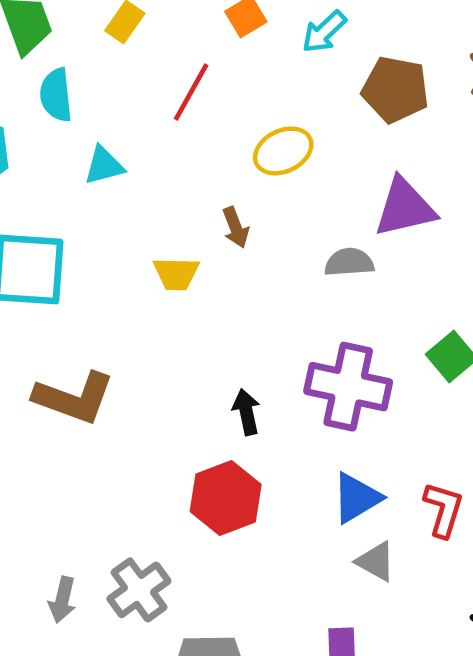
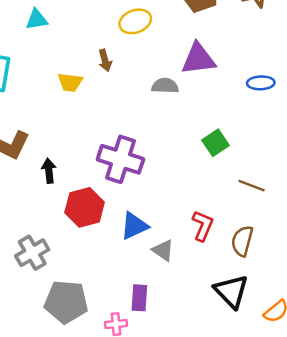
purple cross: (348, 387) -> (120, 159), moved
black arrow: (246, 412) -> (49, 171), moved
blue triangle: (357, 498) -> (134, 226), moved

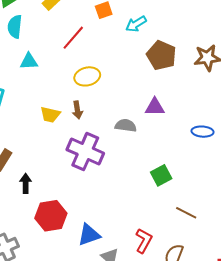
yellow ellipse: (135, 21) -> (87, 76), moved
purple triangle: (198, 59) -> (155, 107), size x0.7
brown arrow: (105, 60) -> (77, 110), moved
purple cross: (120, 159) -> (85, 151), moved

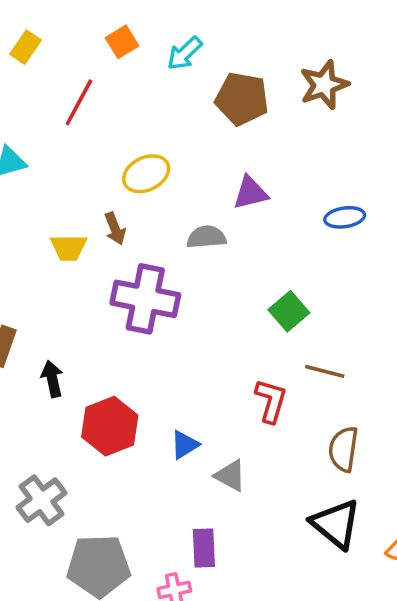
yellow ellipse: (87, 76) -> (146, 174), moved
brown line: (186, 213) -> (325, 371), moved
blue triangle: (89, 235) -> (185, 445), size x0.7
red L-shape: (144, 241) -> (271, 401), moved

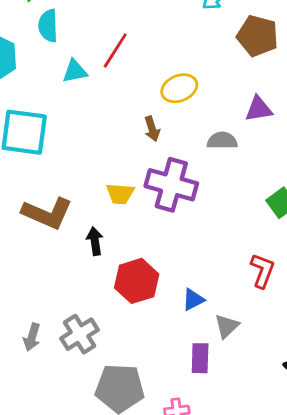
red line: (79, 102) -> (115, 50), moved
yellow trapezoid: (69, 247) -> (120, 194), moved
gray triangle: (230, 476) -> (227, 326), turned 44
purple rectangle: (204, 548) -> (200, 358), moved

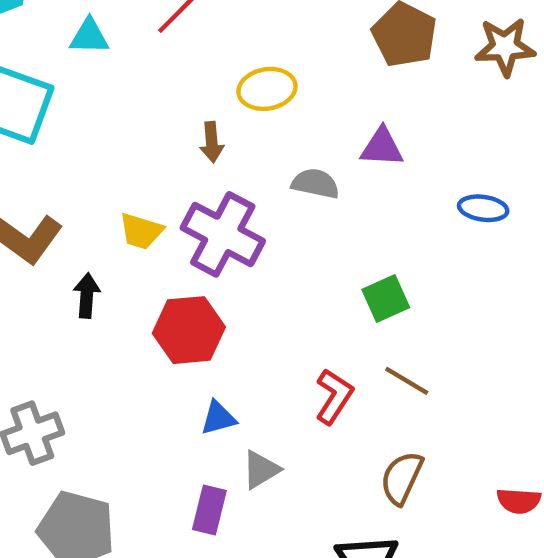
cyan triangle: (75, 71) -> (89, 36), moved
red hexagon: (137, 281) -> (189, 330), moved

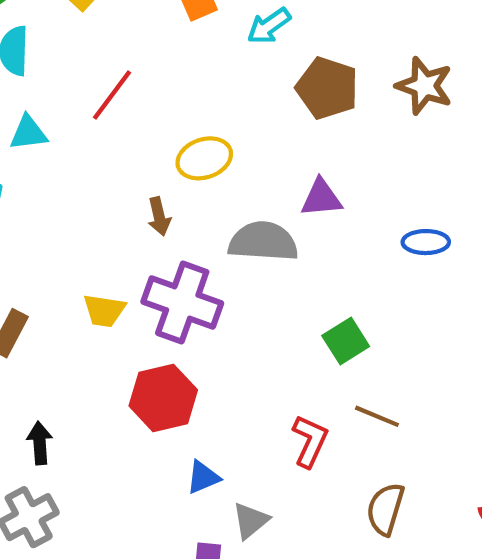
brown star: (505, 47) -> (424, 86), turned 30
gray semicircle: (315, 184) -> (263, 242), size x1.5
black arrow: (87, 296) -> (40, 443), moved

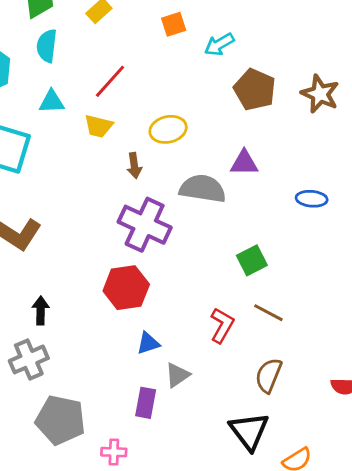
yellow trapezoid: (104, 311) -> (98, 126), moved

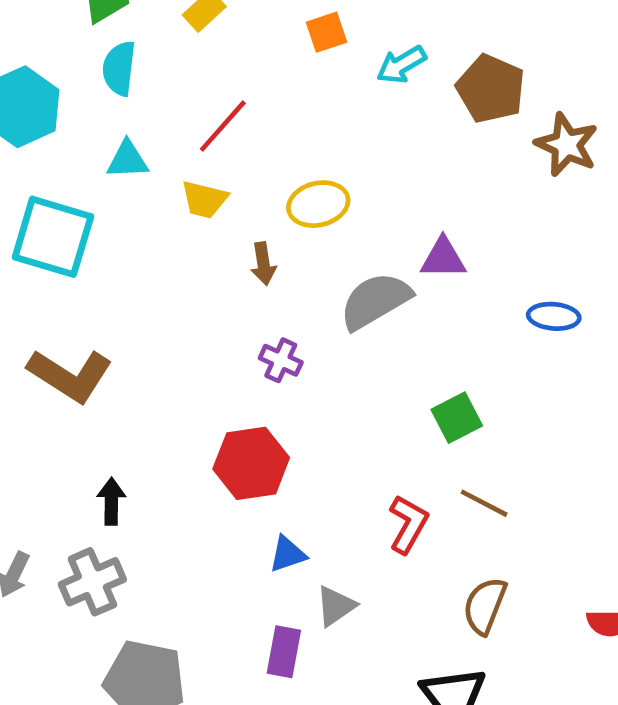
brown pentagon: (255, 90) -> (491, 89), moved
gray semicircle: (203, 189) -> (375, 301), turned -39
purple cross: (145, 225) -> (281, 360), size x0.5

